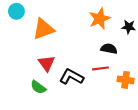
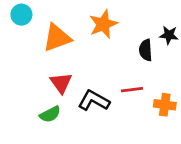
orange star: (100, 19) -> (103, 24), moved
black semicircle: (109, 49) -> (146, 50), moved, turned -105
green semicircle: (38, 87) -> (50, 114), turned -63

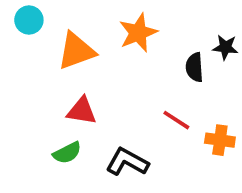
red triangle: (61, 83) -> (82, 111), turned -45
red line: (132, 90) -> (176, 120), turned 40
black L-shape: (94, 101) -> (127, 162), moved

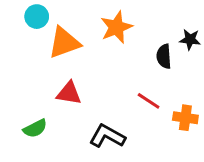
cyan circle: (29, 20) -> (37, 17), moved
green semicircle: (67, 153) -> (35, 128), moved

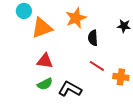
black semicircle: (164, 56) -> (93, 38), moved
green semicircle: (35, 128) -> (45, 84), moved

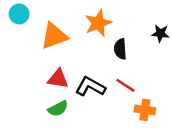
cyan circle: (24, 11) -> (19, 14), moved
orange cross: (121, 77) -> (145, 110), moved
black L-shape: (70, 89) -> (90, 87), moved

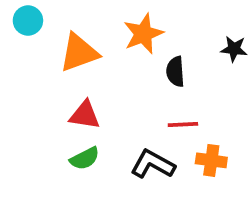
red line: (125, 85) -> (183, 124), turned -36
black L-shape: (90, 87) -> (153, 164), moved

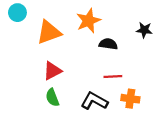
black semicircle: (175, 72) -> (108, 44), turned 102
red triangle: (85, 115) -> (52, 71), turned -36
green semicircle: (85, 159) -> (52, 98), turned 96

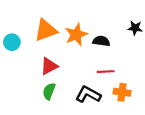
cyan circle: (17, 13) -> (12, 42), moved
orange star: (88, 21) -> (76, 35), moved
green semicircle: (52, 98) -> (49, 91), turned 42

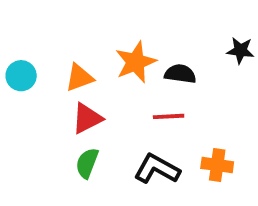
orange triangle: (46, 30) -> (79, 78), moved, size x0.7
red line: (106, 72) -> (169, 116), moved

